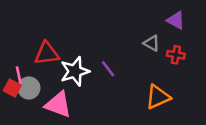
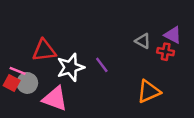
purple triangle: (176, 20) -> (173, 35), moved
pink line: (19, 75) -> (18, 71), turned -56

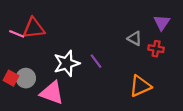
purple triangle: (173, 35) -> (162, 23), moved, turned 36
red triangle: (44, 51) -> (34, 28), moved
pink line: (18, 71) -> (17, 34), moved

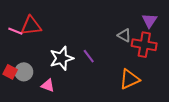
red cross: (156, 49) -> (144, 45), size x1.6
pink triangle: (52, 93) -> (48, 85), size x0.6

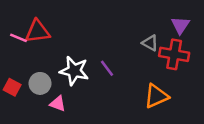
white star: (61, 58) -> (74, 71), turned 30
gray circle: (24, 72) -> (40, 83), moved

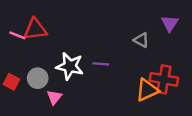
red cross: (174, 54) -> (164, 79), moved
purple line: (107, 68) -> (101, 64), turned -49
pink triangle: (58, 104) -> (54, 97), turned 49

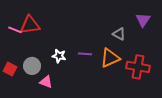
white star: (70, 66) -> (59, 56), size x0.6
orange triangle: (147, 90) -> (110, 58), moved
pink triangle: (54, 97) -> (46, 82), turned -48

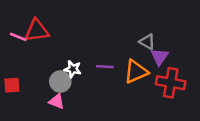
purple triangle: (143, 20) -> (160, 57), moved
gray circle: (32, 66) -> (60, 82), moved
red square: (10, 69) -> (12, 85), turned -32

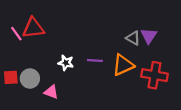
pink line: (18, 37) -> (16, 34), turned 32
purple triangle: (160, 57) -> (149, 36), moved
gray circle: (60, 82) -> (30, 78), moved

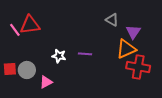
gray triangle: (133, 38) -> (112, 20), moved
orange triangle: (123, 65) -> (126, 49), moved
pink triangle: (51, 92) -> (46, 82), turned -48

